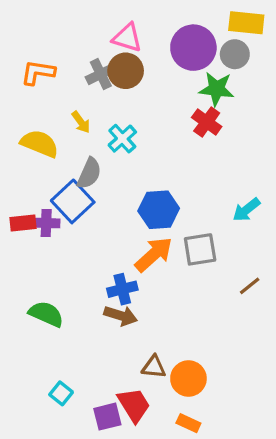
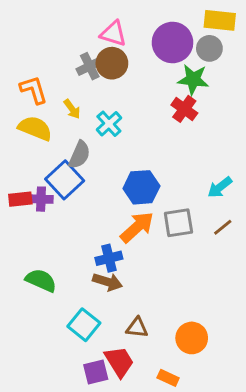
orange L-shape: (38, 72) -> (34, 90), moved, turned 64
brown line: (250, 286) -> (223, 227), moved
orange circle: (188, 378) -> (192, 338), moved
cyan square: (61, 393) -> (84, 325), moved, size x1.5

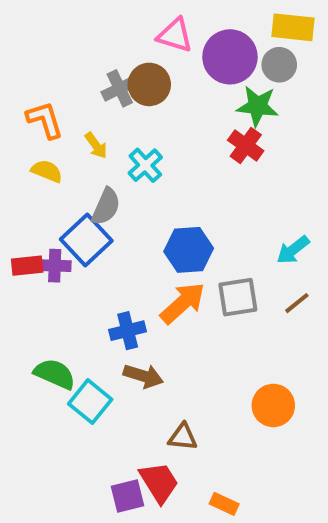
pink triangle: (113, 34) -> (175, 35), moved
yellow semicircle: (35, 128) -> (47, 171), size x0.7
blue cross: (109, 258) -> (128, 331), moved
cyan square: (84, 325) -> (90, 402), moved
orange circle: (192, 338) -> (273, 405), moved

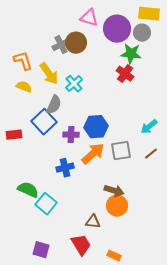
yellow arrow: (96, 145) -> (49, 74), size x1.6
purple cross: (55, 266) -> (71, 135), moved
brown arrow: (143, 376) -> (114, 191), moved
orange circle: (273, 405) -> (117, 206), moved
purple square: (128, 496) -> (41, 250), moved, turned 30

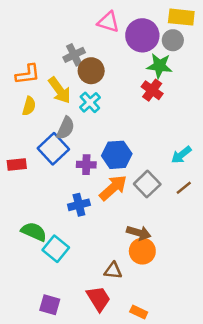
brown circle: (76, 43) -> (91, 71), moved
orange L-shape: (23, 61) -> (28, 74), turned 100
yellow semicircle: (24, 87) -> (29, 106), turned 84
gray square: (121, 151) -> (147, 184), turned -35

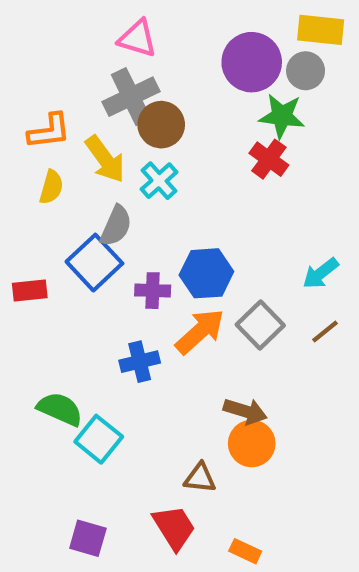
pink triangle: (108, 22) -> (137, 38), moved
gray cross: (74, 55) -> (131, 97), size x1.4

